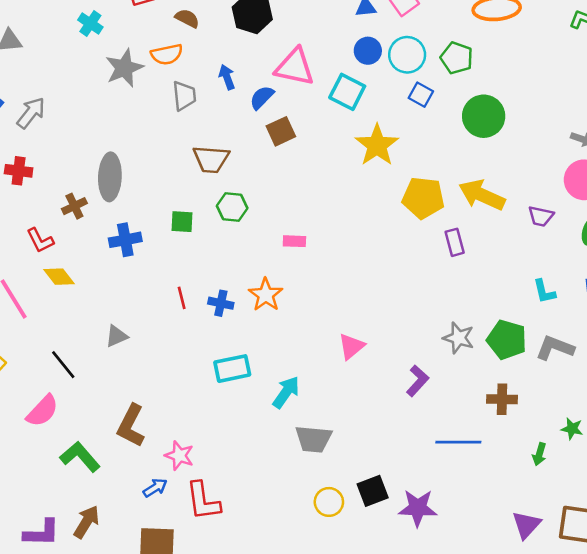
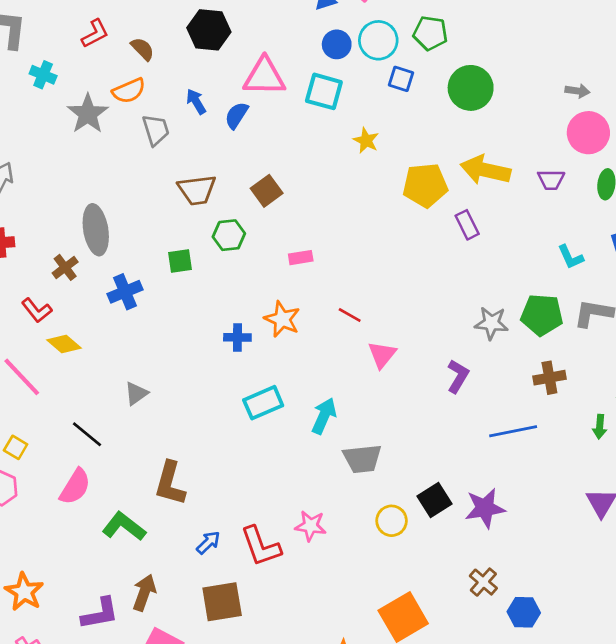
brown semicircle: (187, 18) -> (142, 49), turned 30
brown square: (281, 131) -> (267, 191), moved
yellow star: (377, 145) -> (366, 140), size x0.6
red line: (182, 298) -> (350, 315), moved, turned -35
pink star: (179, 456) -> (311, 526), moved

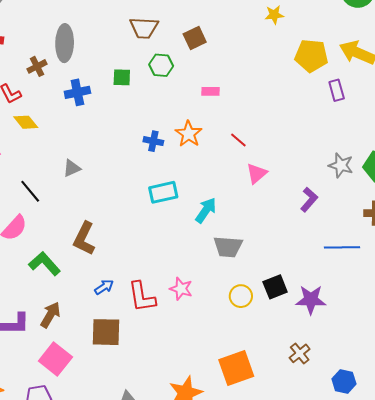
yellow star: (366, 140) -> (274, 15), turned 30
blue hexagon: (524, 612) -> (344, 381), moved

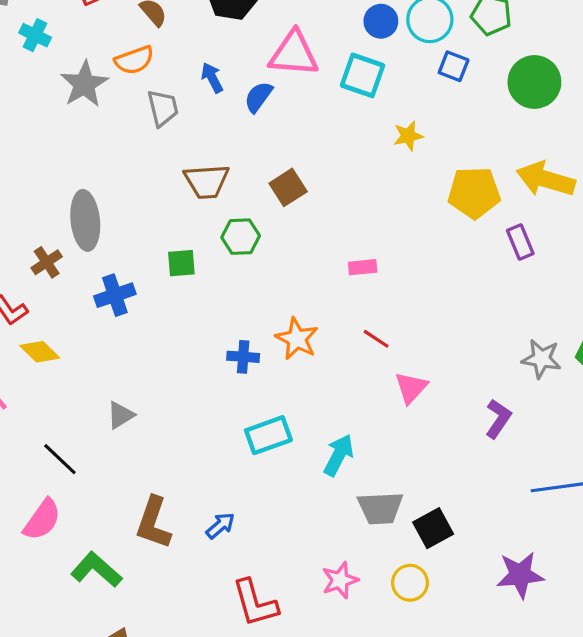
pink rectangle: (211, 91) -> (363, 267), moved
blue arrow: (104, 287) -> (220, 526), moved
black square: (275, 287) -> (433, 528), moved
pink star: (181, 289) -> (340, 580), moved, turned -30

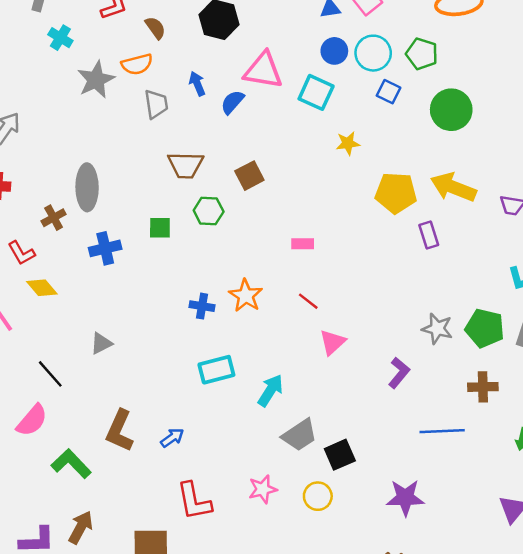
gray trapezoid: (380, 508) -> (300, 435), turned -36

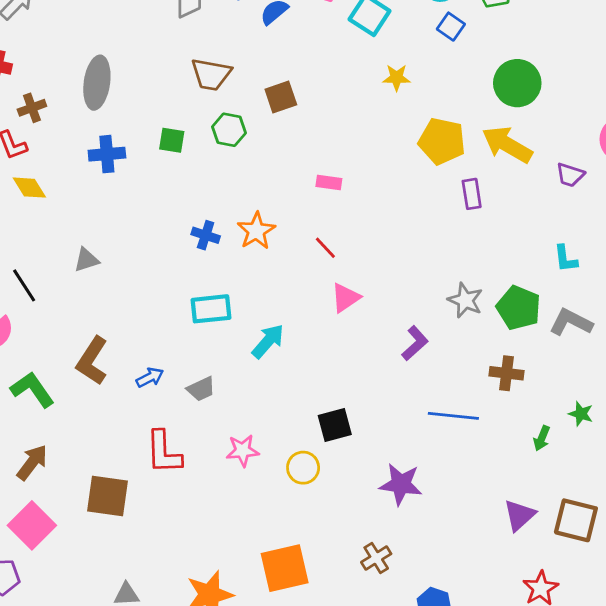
green circle: (451, 110) -> (517, 83), moved
brown cross: (54, 218) -> (32, 108), moved
gray trapezoid: (300, 435) -> (201, 389), moved, size x0.7

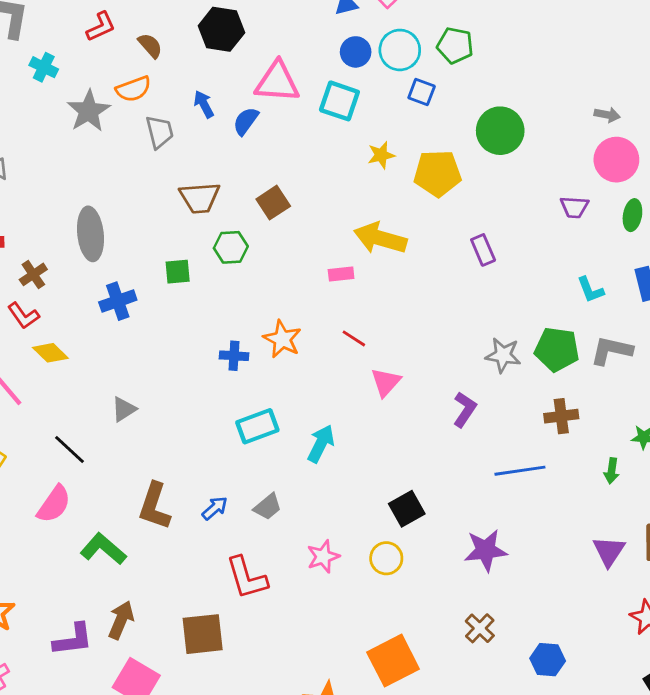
yellow pentagon: (442, 141) -> (438, 173), moved
yellow arrow: (507, 145) -> (380, 238), moved

